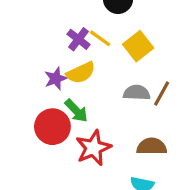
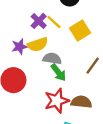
gray semicircle: (137, 93) -> (52, 59), moved
green arrow: (76, 111) -> (58, 72), moved
red star: (93, 148) -> (57, 101), moved

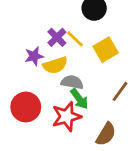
purple star: (19, 47) -> (34, 56), moved
red star: (57, 101) -> (67, 117), moved
brown semicircle: (81, 102) -> (106, 134), turned 114

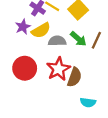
green arrow: (79, 99) -> (78, 39), moved
brown semicircle: (106, 134) -> (74, 77), moved

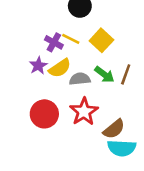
brown semicircle: (74, 77) -> (114, 129), moved, turned 36
cyan semicircle: (88, 102) -> (122, 148), size x1.5

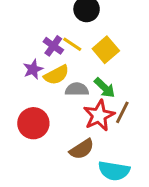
brown line: (126, 74) -> (122, 112), moved
red star: (84, 112) -> (99, 115), moved
brown semicircle: (114, 129) -> (82, 149), moved

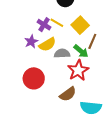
brown line: (122, 112) -> (92, 41), moved

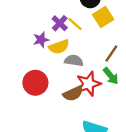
yellow square: (80, 25) -> (103, 17), moved
green arrow: (81, 51) -> (111, 76), moved
brown semicircle: (68, 94) -> (73, 94), moved

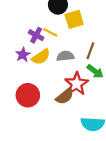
yellow square: (103, 17) -> (74, 19), turned 30
gray semicircle: (74, 61) -> (65, 56), moved

